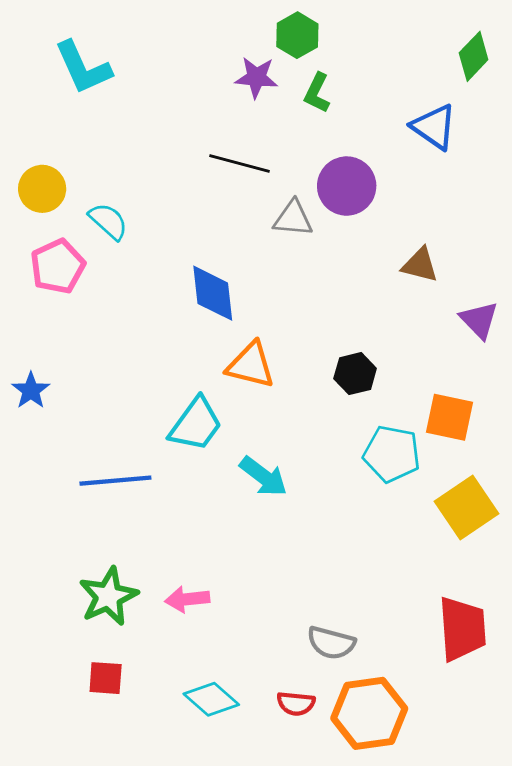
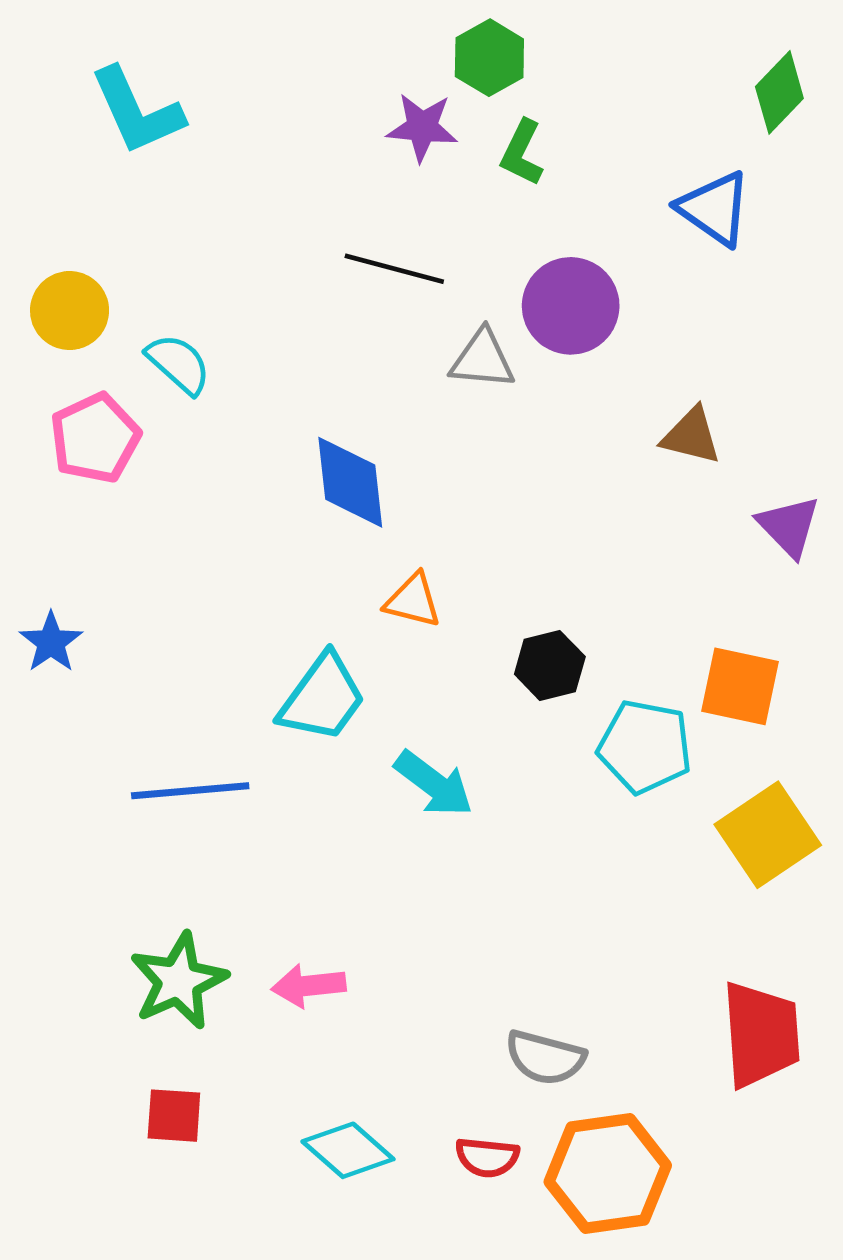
orange triangle: (251, 365) -> (413, 601), size x0.7
black hexagon: (355, 374) -> (550, 665), moved

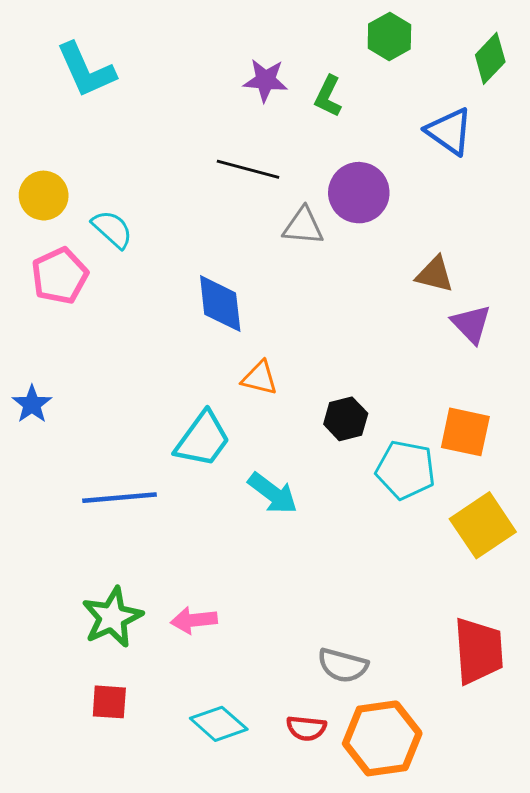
green hexagon: (489, 58) -> (389, 36), moved
purple triangle: (789, 526) -> (471, 324), moved

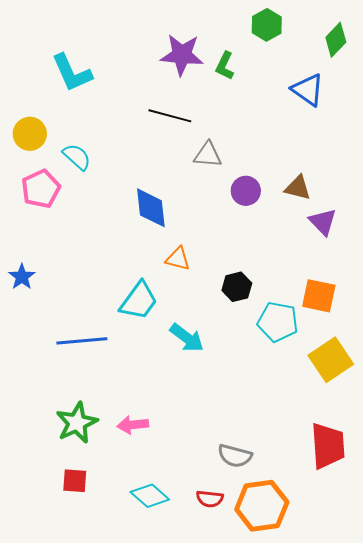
cyan L-shape: (86, 70) -> (72, 73), moved
purple star: (265, 80) -> (182, 55), size x1.4
purple circle: (359, 193) -> (246, 191), moved, size x0.7

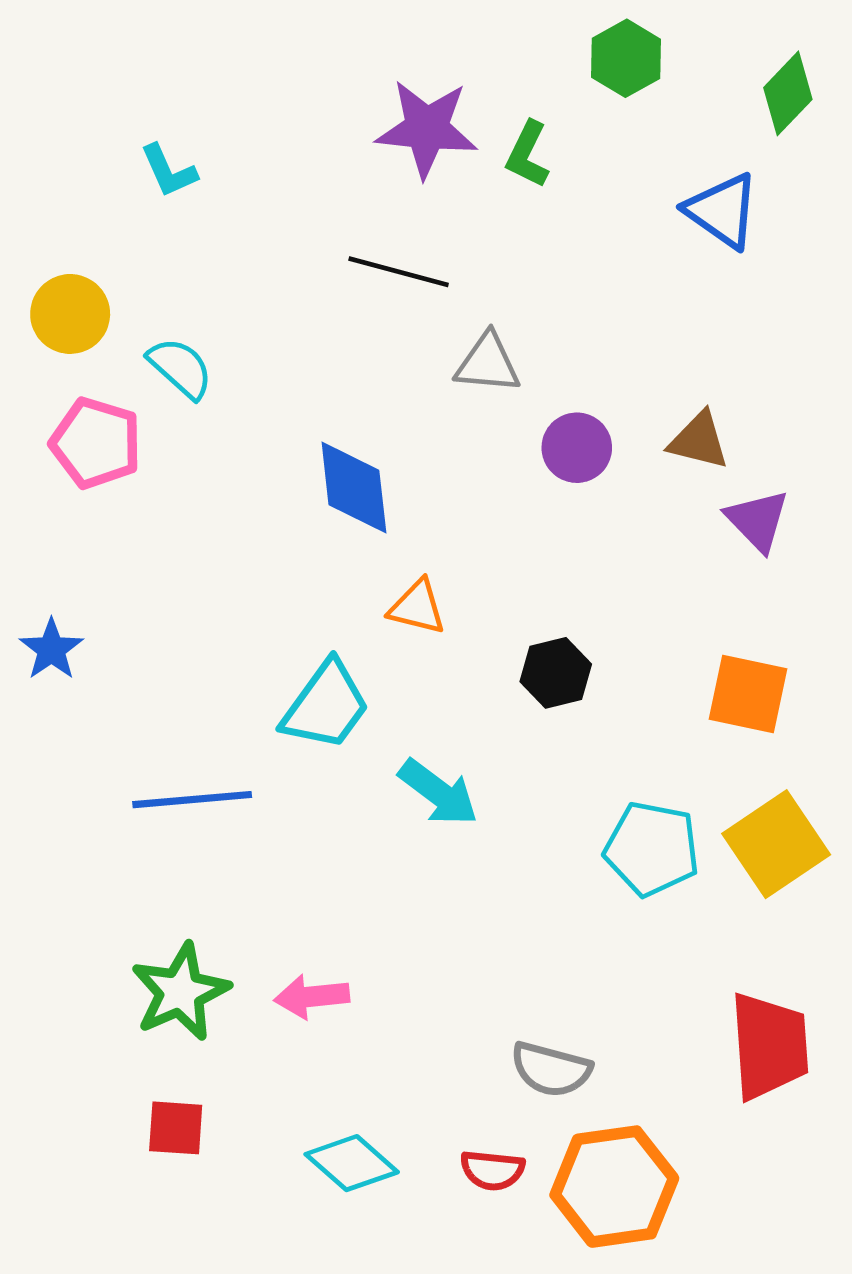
cyan L-shape: (72, 73) -> (169, 171), size x0.6
pink pentagon: (41, 189) -> (96, 443), turned -30
cyan pentagon: (278, 322) -> (652, 849), moved

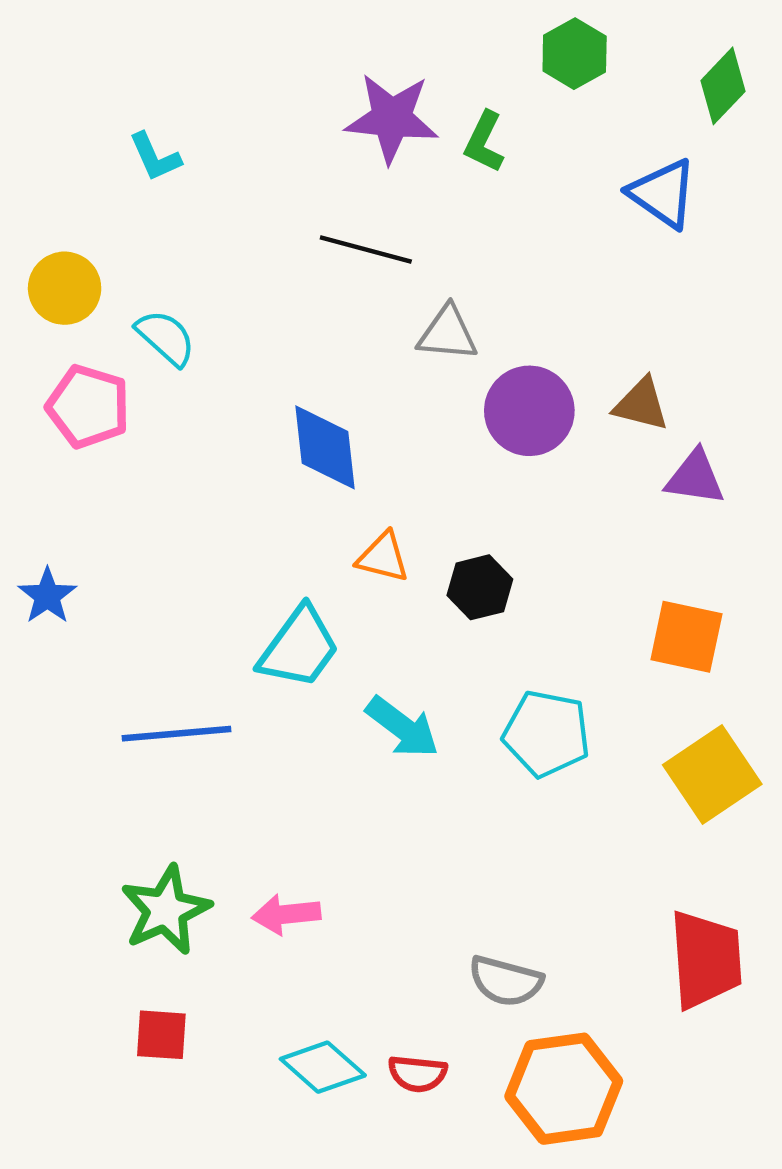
purple circle: (577, 448) -> (529, 411), size x1.4
purple triangle: (757, 520) -> (695, 478), turned -38
black hexagon: (556, 673) -> (480, 587), moved
cyan pentagon: (652, 849) -> (547, 734), moved
red semicircle: (492, 1170) -> (417, 1074), moved

